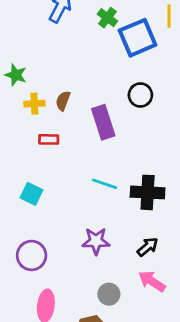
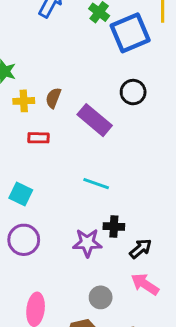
purple rectangle: (103, 122) -> (95, 120), turned -32
black cross: (148, 192) -> (114, 226), moved, size x0.6
purple circle: (32, 255) -> (24, 240), moved

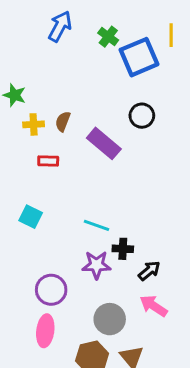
cyan line: (96, 184) -> (96, 225), moved
purple circle: (24, 240) -> (51, 290), moved
gray circle: (101, 297) -> (110, 319), size x1.4

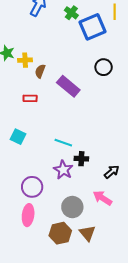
black circle: (142, 116) -> (104, 67), moved
yellow cross: (34, 124) -> (25, 60), moved
purple star: (96, 265) -> (63, 170), turned 30
black arrow: (149, 271) -> (112, 172), moved

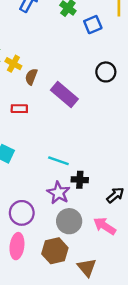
blue square: (92, 27) -> (93, 25), size x0.6
yellow cross: (25, 60) -> (13, 64), turned 32
gray circle: (72, 207) -> (69, 221), moved
brown hexagon: (60, 233) -> (55, 251), moved

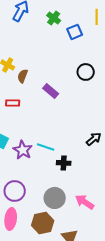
purple rectangle: (64, 94) -> (51, 91), size x0.7
purple star: (58, 193) -> (23, 150), moved
black arrow: (115, 195) -> (94, 139), moved

